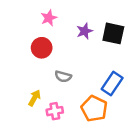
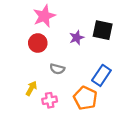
pink star: (49, 18) -> (44, 16), size x1.5
purple star: (85, 31) -> (77, 38), moved

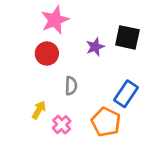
gray semicircle: (57, 69) -> (71, 86), turned -104
pink cross: (50, 100) -> (62, 125), turned -32

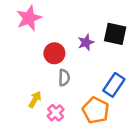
pink star: (55, 20) -> (29, 18), moved
red circle: (47, 54) -> (54, 53), moved

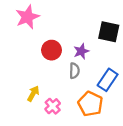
purple star: (86, 42) -> (81, 51), moved
gray semicircle: (64, 78) -> (74, 71), moved

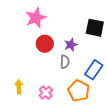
pink star: (27, 17) -> (36, 18), moved
yellow arrow: (33, 94) -> (19, 87), moved, turned -32

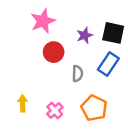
purple star: (71, 45) -> (85, 35), moved
blue rectangle: (94, 70) -> (108, 64), moved

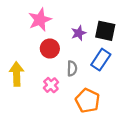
yellow arrow: (23, 103) -> (17, 74), moved, size x1.5
pink cross: (55, 110) -> (51, 85), moved

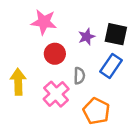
pink star: (40, 20) -> (44, 22), turned 30
pink cross: (51, 85) -> (56, 94), size x1.5

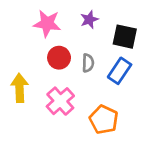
purple star: (87, 37) -> (89, 20), moved
gray semicircle: (79, 76) -> (88, 63), moved

